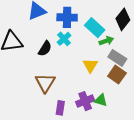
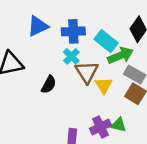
green arrow: (106, 41) -> (121, 55), size x1.5
black semicircle: (45, 49) -> (49, 85), moved
brown triangle: (45, 83) -> (87, 72), moved

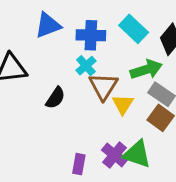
cyan rectangle: (106, 41) -> (134, 29), moved
green triangle: (119, 125) -> (137, 154), size x1.5
purple cross: (100, 127) -> (115, 155), turned -30

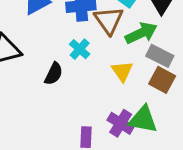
cyan cross: (86, 66) -> (80, 49), moved
brown triangle: (103, 86) -> (109, 20), moved

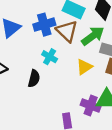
yellow triangle: (122, 71) -> (84, 67), turned 42

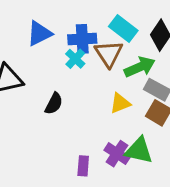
cyan cross: (50, 57) -> (75, 59), moved

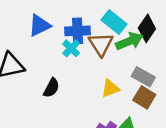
green arrow: (140, 67) -> (129, 41), moved

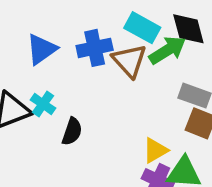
black diamond: (147, 28) -> (188, 29), turned -40
cyan cross: (71, 48) -> (43, 104), moved
yellow triangle: (110, 88) -> (155, 150), moved

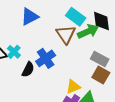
blue cross: (95, 48) -> (46, 58), moved, turned -30
blue triangle: (42, 49) -> (30, 17), moved

